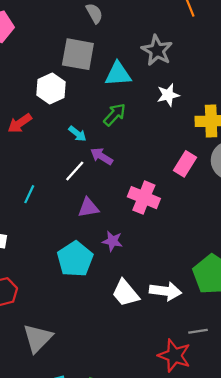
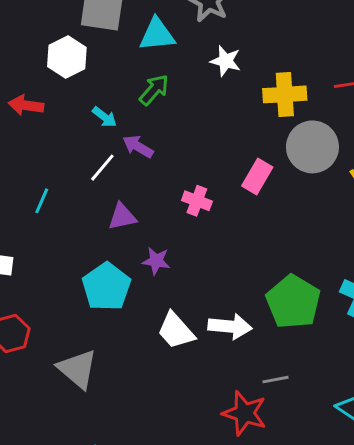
white star: (168, 95) -> (226, 61), turned 30
red arrow: (20, 123) -> (26, 105), turned 45
pink rectangle: (185, 164) -> (257, 176), moved
pink cross: (144, 198) -> (197, 201), size x0.7
gray triangle: (38, 338) -> (77, 369), moved, turned -32

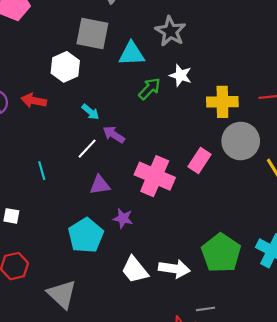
green arrow: (154, 90) -> (150, 89), moved
cyan line: (42, 201) -> (42, 171), turned -42
pink cross: (197, 201) -> (155, 176), size x1.8

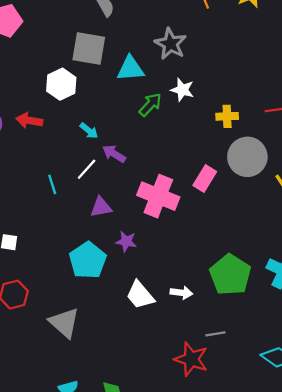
yellow cross: (222, 102) -> (227, 116), size x0.7
cyan line: (42, 171) -> (52, 184), moved
white arrow: (174, 269) -> (182, 293), size x0.7

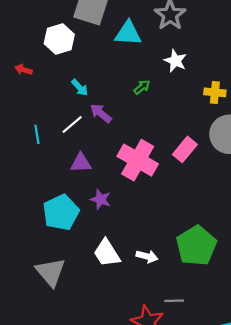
green arrow: (150, 105) -> (142, 87), moved, size x0.7
red arrow: (29, 120) -> (23, 70), size x0.7
gray triangle: (64, 323) -> (51, 272), moved

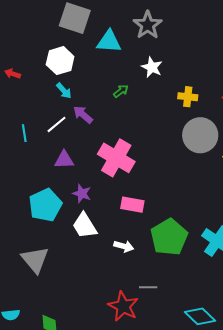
white hexagon: (59, 39) -> (60, 61), moved
pink rectangle: (185, 149) -> (132, 205), moved, turned 60
white trapezoid: (107, 253) -> (85, 226), moved

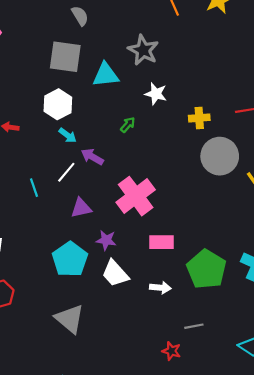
pink cross: (116, 158) -> (136, 196), turned 33
red star: (123, 306) -> (171, 351), size x0.6

